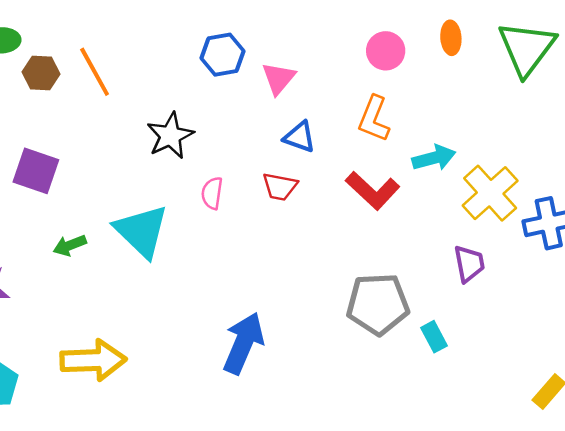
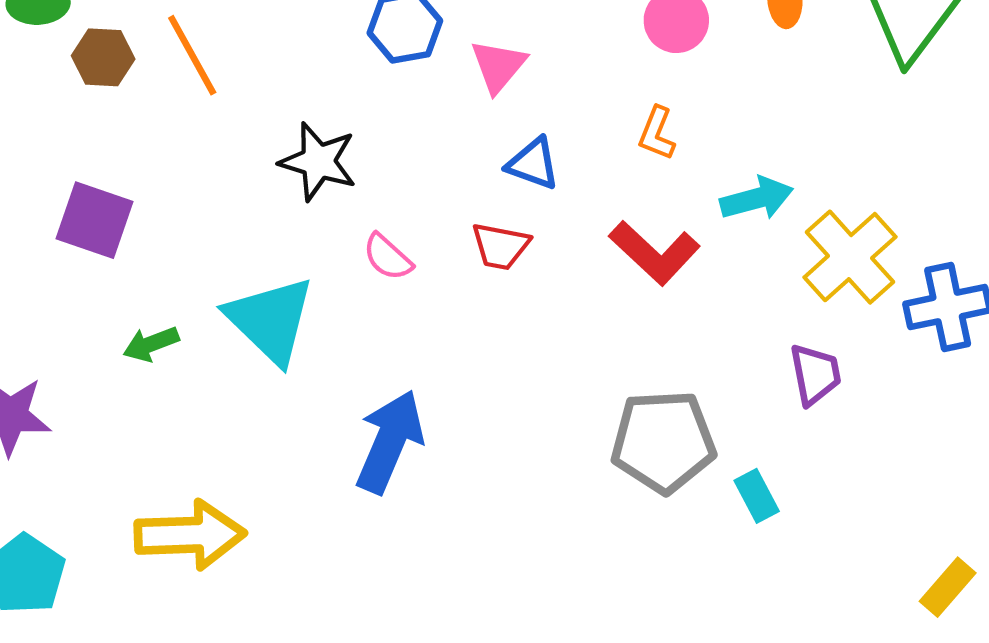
orange L-shape: (374, 119) -> (657, 133), size x0.7
black star: (170, 136) -> (318, 162), turned -30
pink semicircle: (212, 193) -> (388, 257), turned -56
blue arrow: (243, 343) -> (390, 442), moved

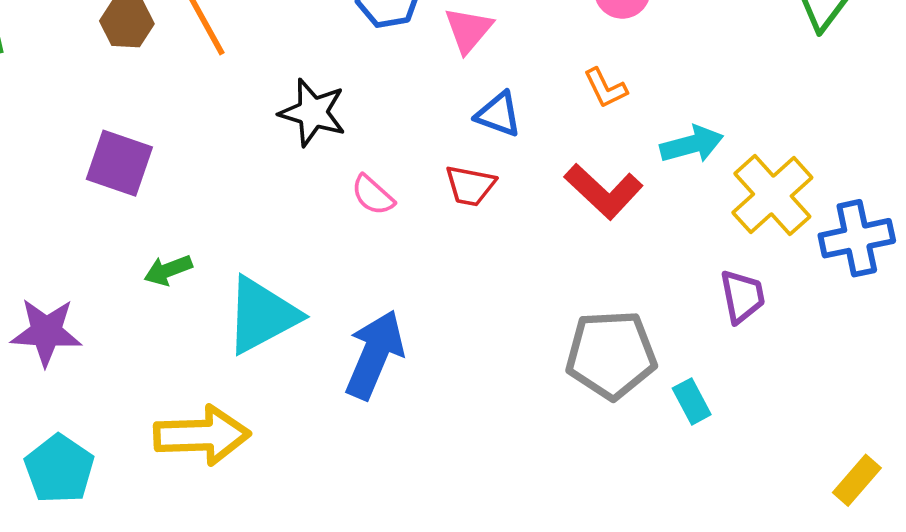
orange L-shape: (657, 133) -> (605, 88), turned -48
cyan triangle: (270, 320) -> (262, 315), moved, turned 48

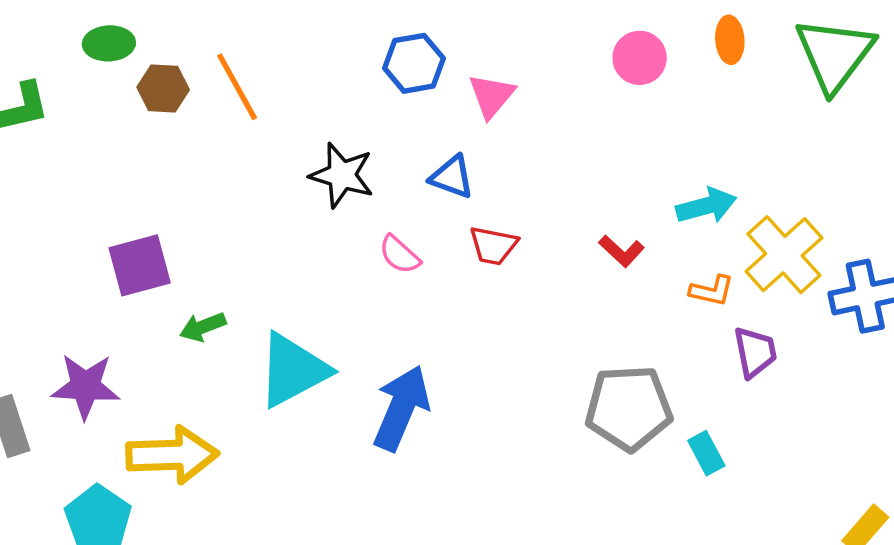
orange L-shape: (605, 88) -> (712, 291), moved, turned -51
blue triangle: (498, 114) -> (452, 177), moved
purple square: (119, 163) -> (140, 265), moved, turned -34
red L-shape: (603, 191) -> (622, 251), size x0.6
yellow arrow: (202, 435) -> (172, 455), moved

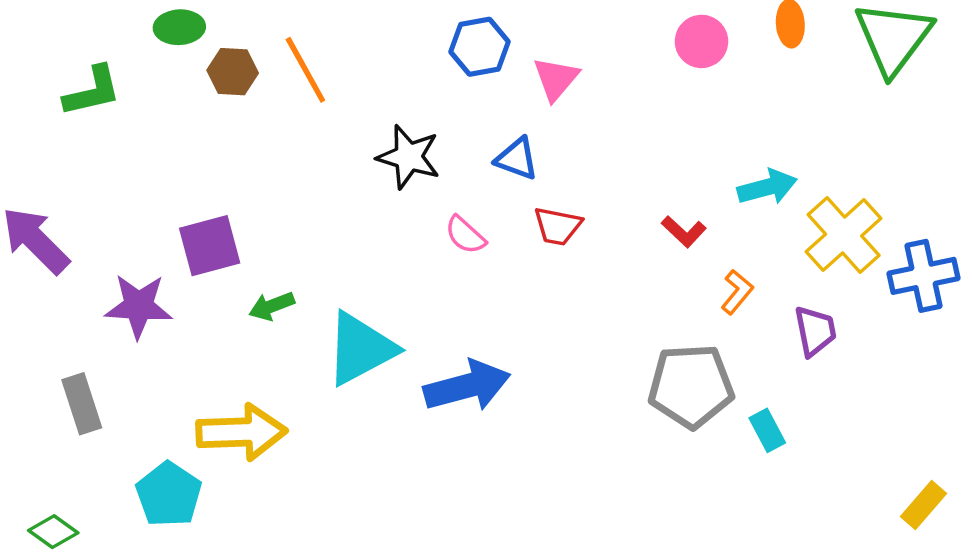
orange L-shape: (712, 291) -> (737, 292), moved, turned -63
purple star: (85, 386) -> (139, 306), moved
blue arrow: (401, 408) -> (467, 386), turned 52

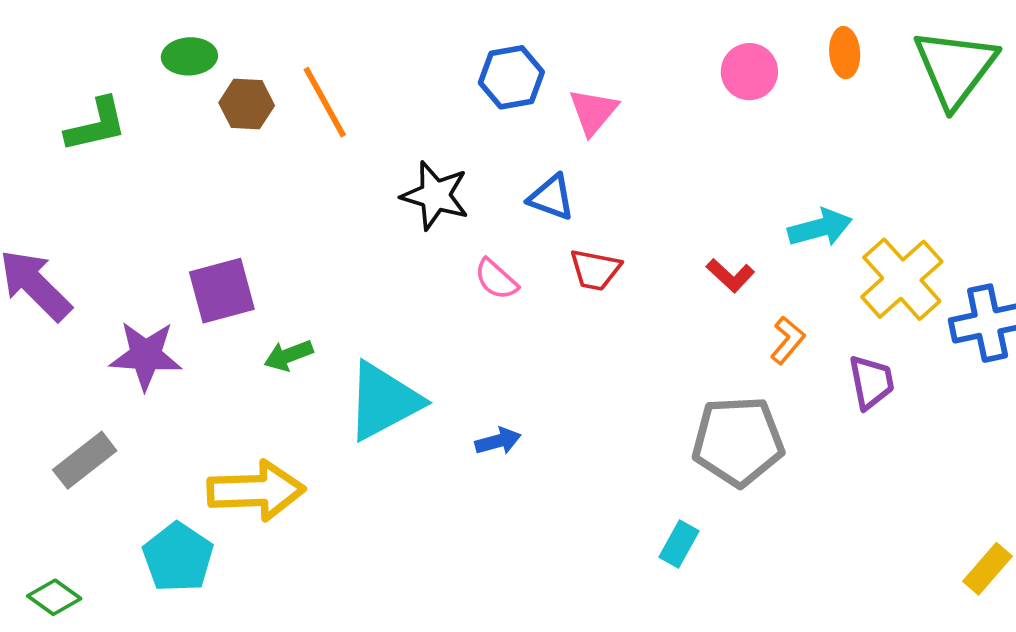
blue arrow: (467, 386) -> (498, 441), size x0.5
gray rectangle: (82, 404) -> (85, 460), turned 70
cyan rectangle: (767, 430) -> (679, 544), moved, turned 57

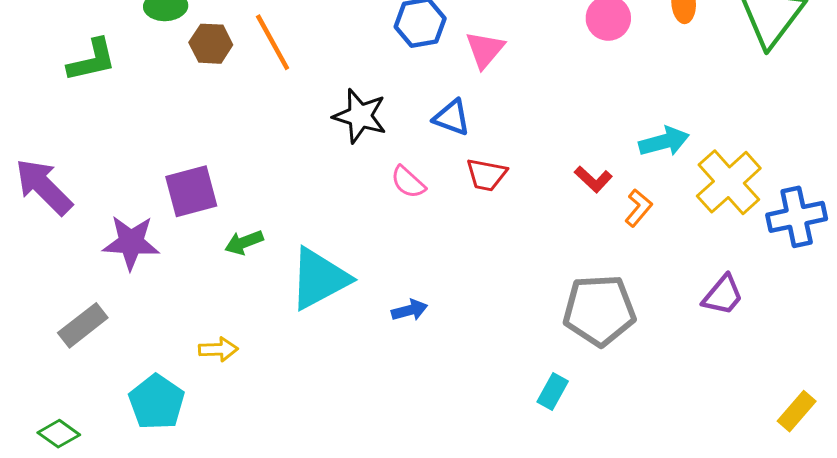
orange L-shape: (788, 340) -> (638, 208), moved
purple trapezoid: (871, 382) -> (723, 295), moved, turned 51
yellow arrow: (256, 491) -> (218, 349), size x0.5

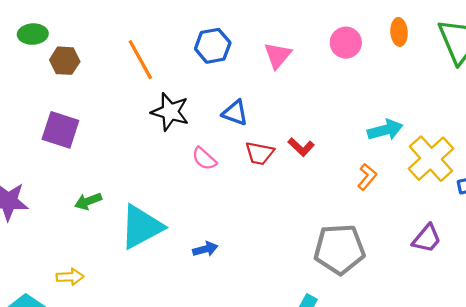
orange line: (273, 42) -> (140, 60), moved
pink triangle: (485, 50) -> (278, 55), moved
red L-shape: (593, 179) -> (301, 147), moved
purple square: (191, 191) -> (60, 130), moved, turned 33

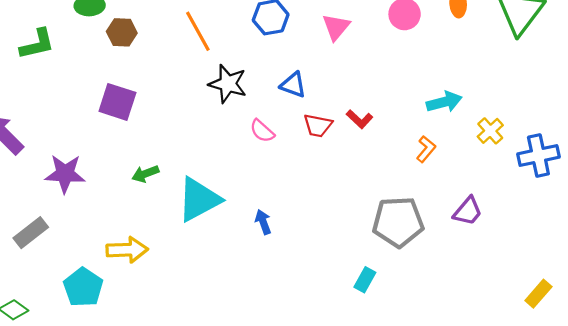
yellow cross: (431, 159) -> (490, 131), size x0.6
purple trapezoid: (427, 238) -> (468, 211), moved
blue arrow: (205, 249) -> (263, 222), turned -95
yellow arrow: (70, 277) -> (127, 250), size x1.5

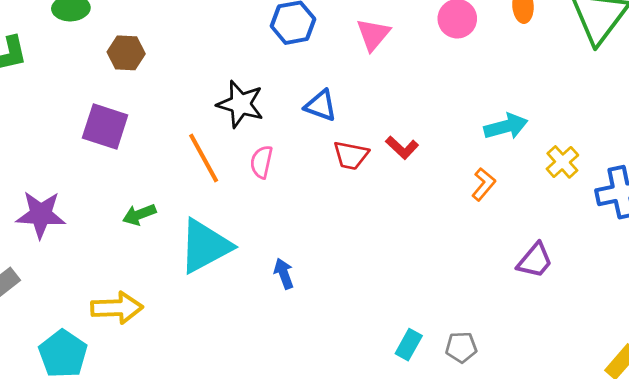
orange line: (198, 31) -> (204, 158), moved
brown hexagon: (122, 32) -> (126, 53), moved
pink semicircle: (262, 131) -> (261, 162), moved, turned 60
gray pentagon: (398, 222) -> (461, 347), moved, size x0.5

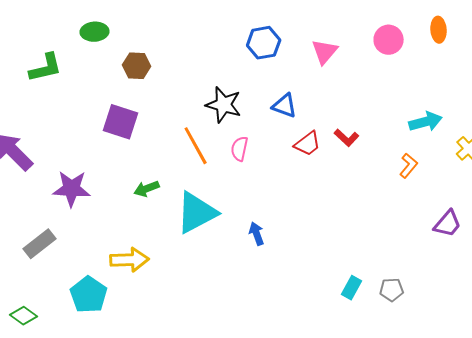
red trapezoid: (351, 155) -> (308, 144), turned -48

